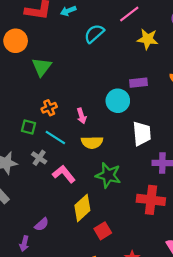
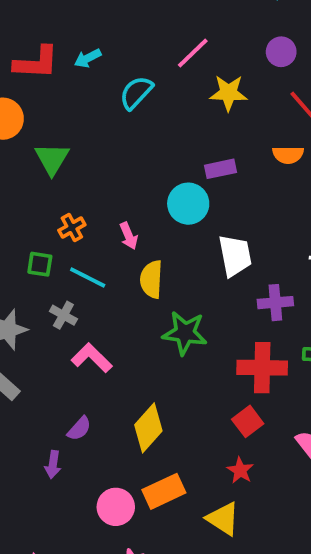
yellow semicircle: (92, 142) -> (151, 279), turned 100
pink L-shape: (64, 174) -> (92, 358), moved
yellow diamond: (82, 208) -> (148, 428), moved
red square: (103, 231) -> (248, 421), moved

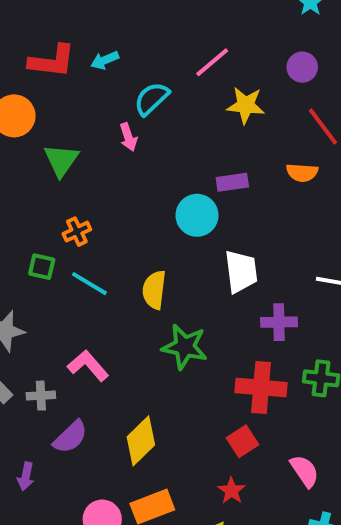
pink arrow: (129, 236) -> (128, 137), moved
gray cross: (63, 315) -> (41, 396), moved, turned -36
purple semicircle: (79, 429) -> (70, 437), size x1.4
purple arrow: (53, 465) -> (26, 476), moved

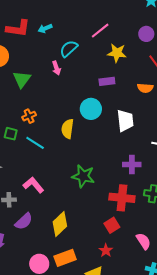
purple rectangle: (232, 182) -> (107, 81), moved
white trapezoid: (241, 271) -> (125, 121), moved
yellow semicircle: (154, 290) -> (68, 129), moved

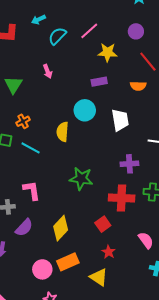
cyan arrow: (45, 28) -> (39, 20), moved
cyan semicircle: (69, 49) -> (57, 36), moved
pink L-shape: (33, 185) -> (32, 190), turned 35
red square: (112, 225) -> (103, 224), moved

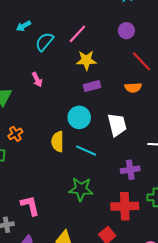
yellow star: (108, 52) -> (86, 60), moved
cyan line: (31, 148) -> (86, 151), moved

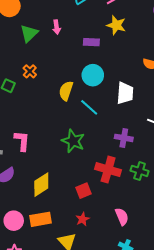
pink arrow: (37, 80) -> (57, 27), moved
purple rectangle: (92, 86) -> (91, 42), moved
orange cross: (15, 134) -> (30, 71), turned -32

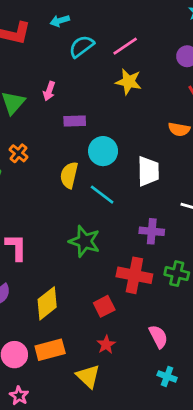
pink arrow: (57, 27) -> (49, 91), turned 32
purple rectangle: (91, 42) -> (75, 121), moved

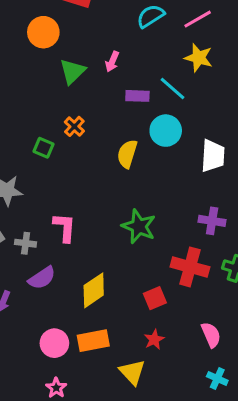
cyan line: (102, 195) -> (172, 88), moved

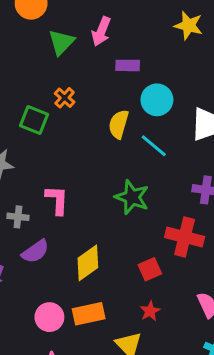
pink arrow: (112, 62) -> (101, 31), size x1.4
cyan line: (172, 88) -> (154, 146), moved
green square: (44, 148) -> (34, 120), size x1.4

